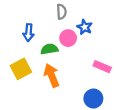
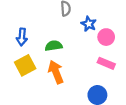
blue arrow: (29, 33) -> (22, 37), moved
pink circle: (68, 38) -> (106, 37), moved

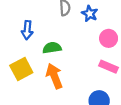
blue star: (89, 24) -> (90, 14), moved
blue arrow: (22, 37) -> (27, 30), moved

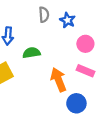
orange arrow: (54, 76) -> (58, 80), moved

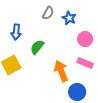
gray semicircle: (44, 15) -> (48, 13), turned 32
green semicircle: (32, 53) -> (37, 47), turned -42

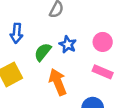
blue star: (69, 18) -> (68, 44), moved
orange arrow: (61, 71) -> (58, 82), moved

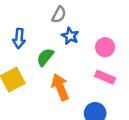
blue star: (68, 44) -> (70, 36), moved

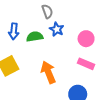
gray semicircle: (59, 15) -> (47, 11), turned -48
green semicircle: (45, 57) -> (35, 37), moved, turned 42

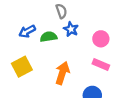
blue arrow: (14, 31) -> (27, 31), turned 56
orange arrow: (48, 72) -> (62, 73), turned 40

